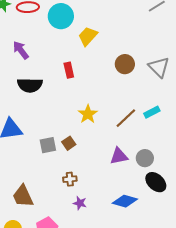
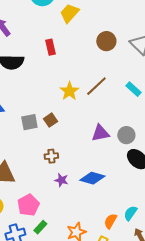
cyan rectangle: (152, 112) -> (133, 89), turned 70
brown line: (126, 118) -> (96, 86), moved
blue diamond: (125, 201) -> (92, 178), moved

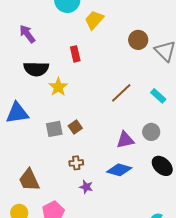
brown circle: (106, 41) -> (138, 40), moved
yellow star: (69, 91) -> (58, 87), moved
gray circle: (126, 135) -> (151, 132), moved
blue diamond: (92, 178) -> (119, 170), moved

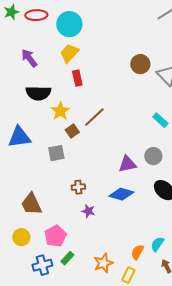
yellow trapezoid: (94, 20) -> (69, 53), moved
brown line: (121, 93) -> (94, 117), moved
brown square: (75, 127) -> (72, 131), moved

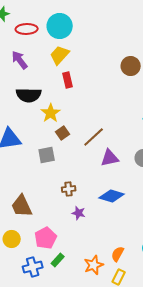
red ellipse: (36, 15) -> (27, 29), moved
brown line: (94, 117) -> (94, 137), moved
purple triangle: (127, 164) -> (110, 158), moved
orange semicircle: (137, 252) -> (118, 254), moved

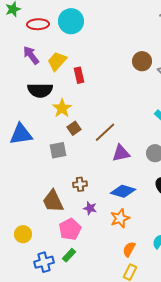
yellow trapezoid: (60, 55) -> (57, 61), moved
brown trapezoid: (22, 206) -> (53, 201), moved
pink pentagon: (46, 238) -> (70, 229), moved
orange star: (94, 265) -> (120, 218), moved

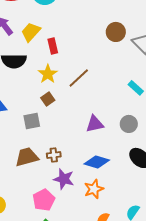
yellow star: (62, 108) -> (48, 74), moved
brown line: (105, 132) -> (79, 78), moved
brown trapezoid: (53, 201) -> (27, 157), moved, turned 100
purple star: (90, 208) -> (64, 179), size x1.5

